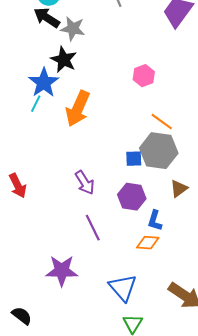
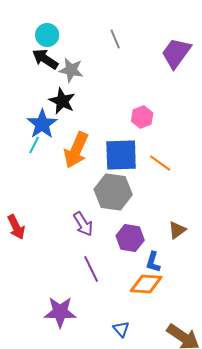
gray hexagon: (159, 151) -> (113, 192), moved
blue square: (134, 159) -> (121, 155), moved, size x2.0
orange diamond: (148, 243) -> (146, 284), size x1.4
blue triangle: (123, 288) -> (121, 329), size x0.6

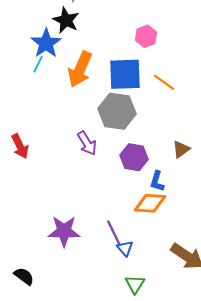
purple line: (91, 269) -> (114, 233), moved

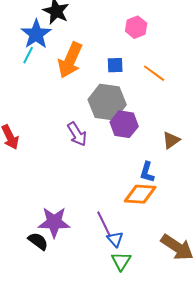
blue square: (125, 74) -> (115, 65), size x0.5
purple hexagon: (134, 157) -> (124, 124), moved
black semicircle: (24, 276) -> (38, 241), moved
green triangle: (135, 284) -> (121, 261), moved

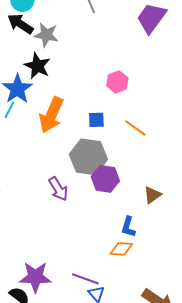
orange diamond: (140, 194) -> (121, 249), size x0.7
purple line: (104, 224) -> (85, 279), turned -44

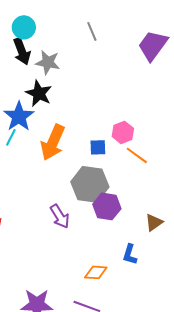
black arrow: (20, 24) -> (22, 51), turned -144
pink hexagon: (117, 82) -> (123, 132), moved
orange diamond: (121, 249) -> (96, 272), moved

